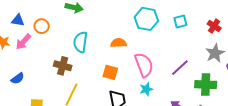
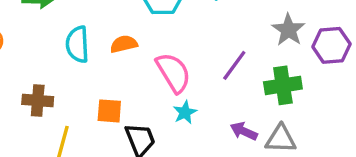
cyan semicircle: (80, 42) -> (77, 44), moved
orange square: (110, 72) -> (109, 111), moved

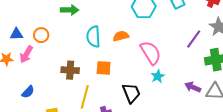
purple line: (234, 65) -> (194, 39), moved
orange square: (109, 111) -> (104, 68), moved

